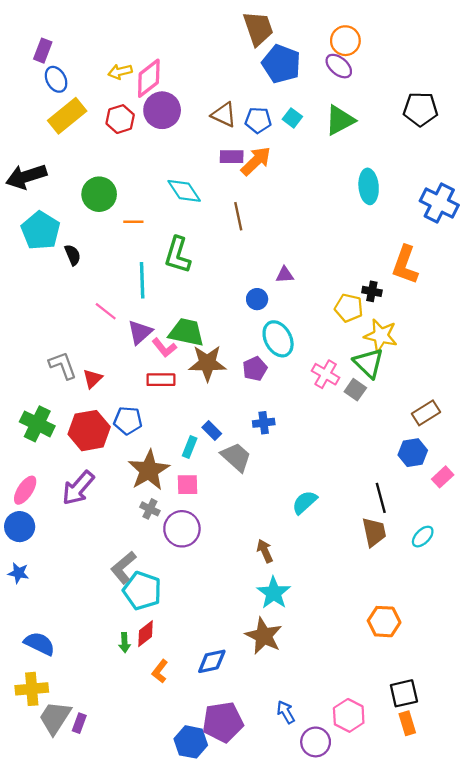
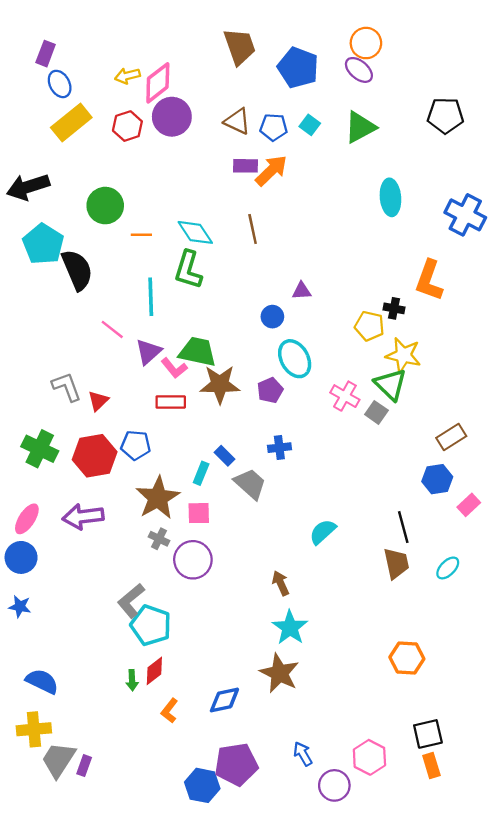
brown trapezoid: (258, 29) -> (240, 47), moved
cyan diamond: (184, 191) -> (195, 232), moved
black semicircle: (73, 255) -> (77, 270), size x1.8
purple arrow: (78, 488) -> (83, 517), turned 42

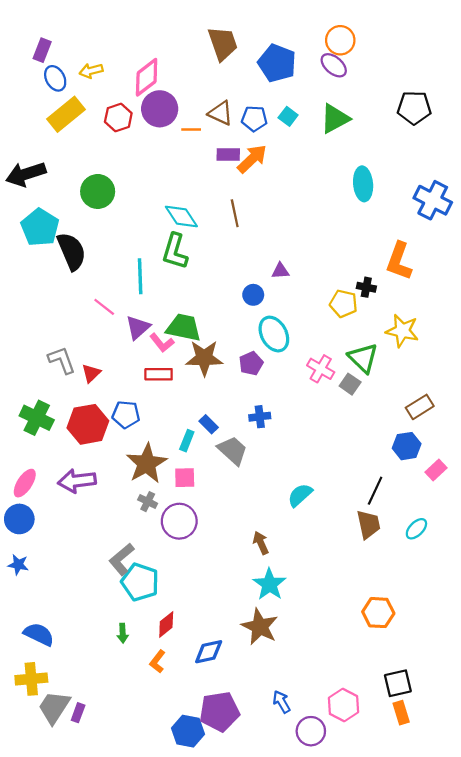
yellow arrow: (127, 76) -> (91, 71), moved
orange line: (141, 235) -> (191, 129), moved
yellow star: (403, 355) -> (402, 331), moved
black line: (403, 527) -> (375, 491), turned 40
red diamond: (154, 671) -> (166, 625), moved

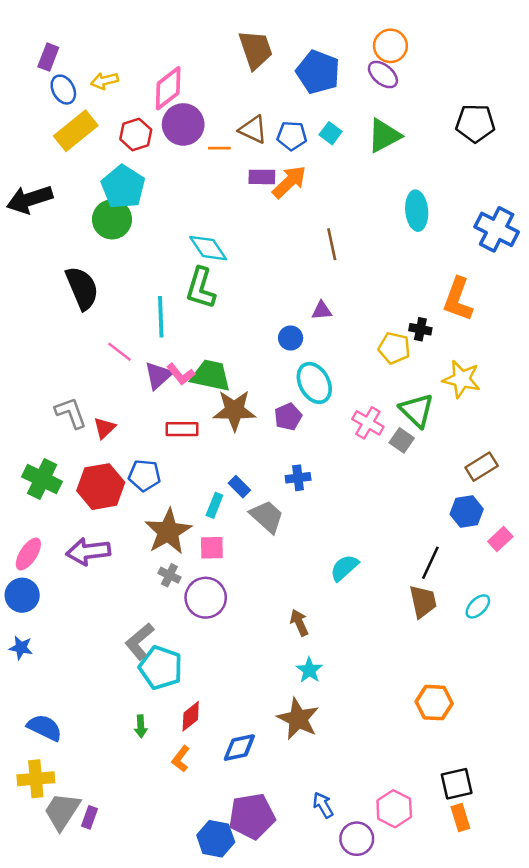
brown line: (235, 213) -> (332, 244), moved
cyan pentagon: (40, 227) -> (123, 187), moved
pink L-shape: (162, 343) -> (181, 374), moved
cyan star: (270, 584) -> (309, 670), size x0.7

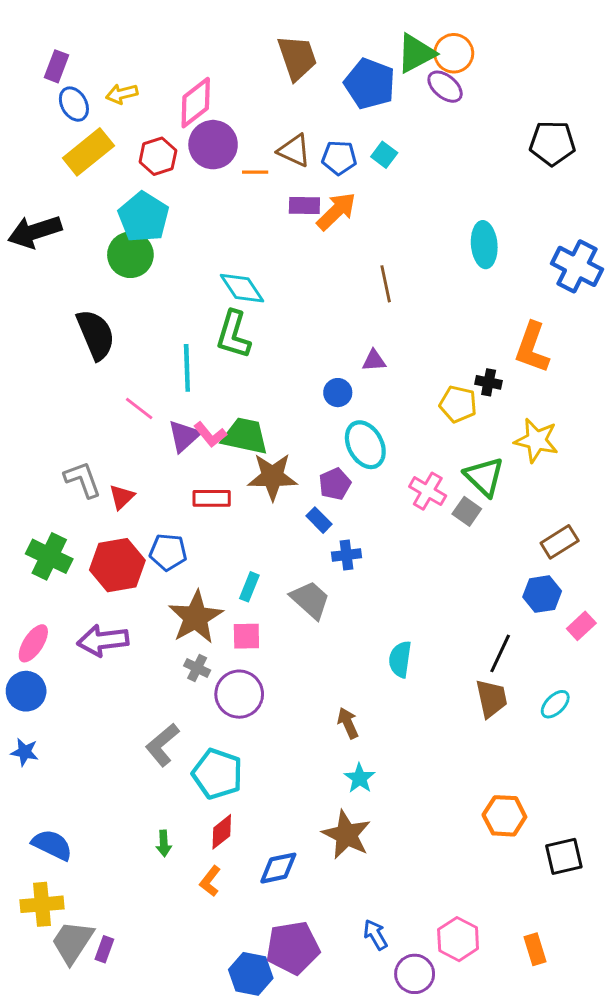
green triangle: (384, 136) -> (416, 53), moved
blue rectangle: (239, 487) -> (319, 520), moved
cyan semicircle: (344, 568) -> (400, 659), turned -40
cyan pentagon: (161, 668) -> (217, 774), moved
black square: (457, 784) -> (564, 856), moved

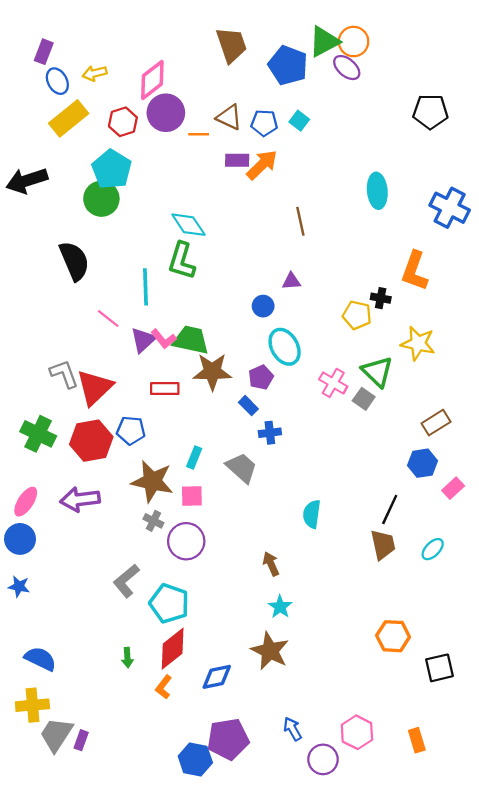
red triangle: (122, 497) -> (95, 387), size x1.8
brown star: (196, 617) -> (152, 481), turned -30
red diamond: (222, 832) -> (173, 649), size x1.5

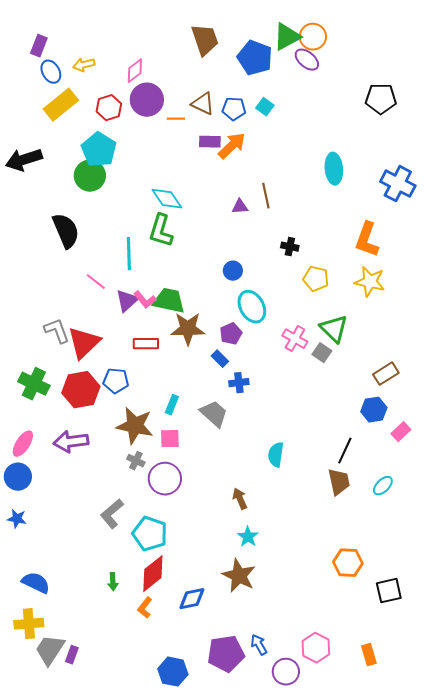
pink diamond: (152, 80) -> (135, 71), size x0.7
purple triangle: (291, 281) -> (240, 207), moved
black cross: (381, 298) -> (290, 247), moved
yellow star: (418, 343) -> (370, 282), moved
purple pentagon: (228, 739) -> (226, 654), moved

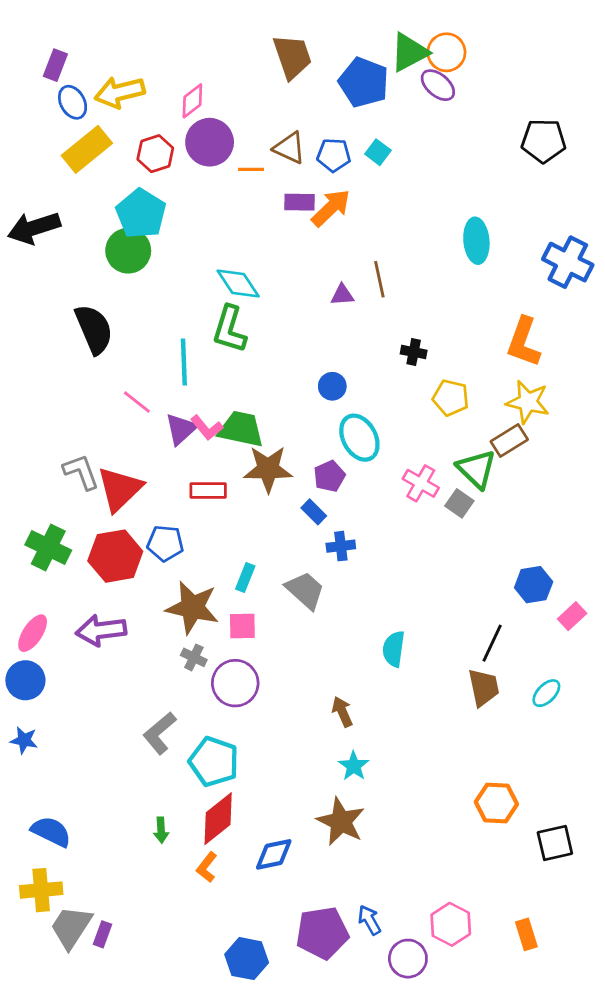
yellow arrow: (84, 65) -> (120, 92), size x1.6
brown rectangle: (386, 374) -> (509, 440), moved

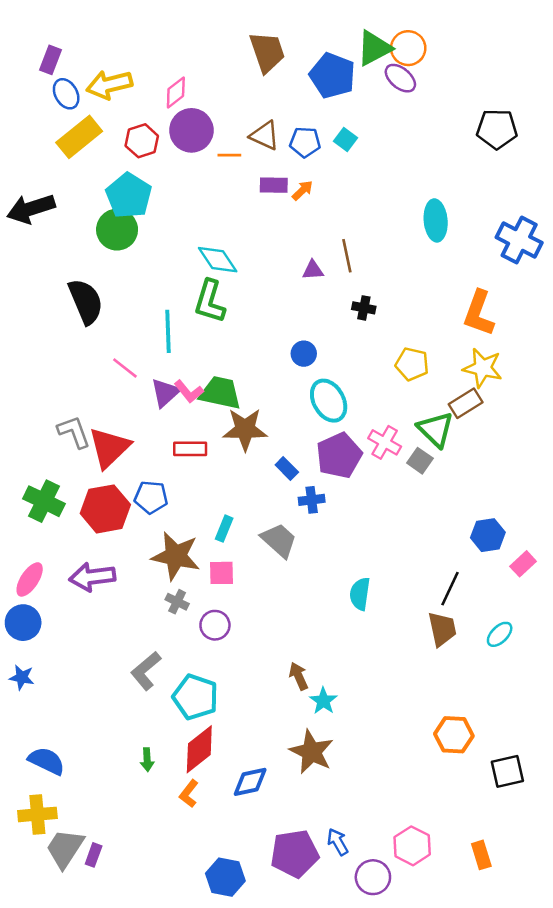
orange arrow: (331, 208) -> (302, 190), size x0.6
black cross: (414, 352) -> (364, 308), moved
purple pentagon: (329, 476) -> (339, 455), moved, size x1.6
purple circle: (235, 683) -> (215, 625), size x0.7
brown arrow: (342, 712) -> (299, 676), moved

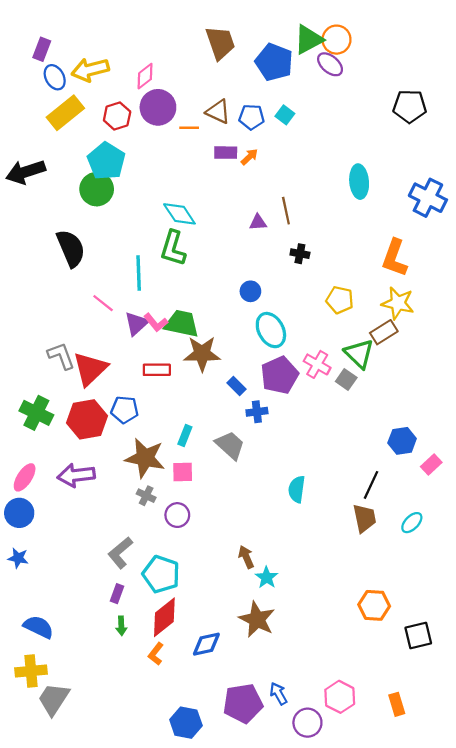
purple rectangle: (94, 855) -> (117, 594), moved

